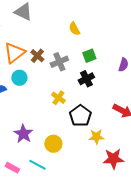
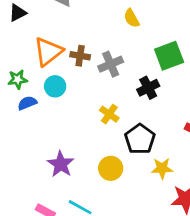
brown cross: (37, 56) -> (80, 56), turned -32
green square: (89, 56) -> (169, 56), moved, size x1.5
yellow circle: (53, 144) -> (111, 168), moved

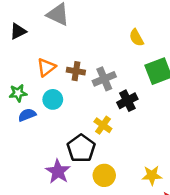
yellow semicircle: (132, 18) -> (136, 38), moved
orange triangle: (48, 52) -> (46, 67), size x0.7
black cross: (148, 88) -> (127, 101), moved
black pentagon: (140, 139) -> (81, 148), moved

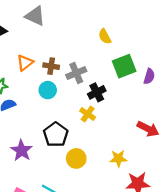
cyan circle: (53, 99) -> (48, 90), moved
yellow cross: (103, 125) -> (88, 114), moved
purple star: (58, 172) -> (21, 151), moved

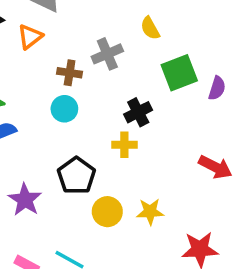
orange triangle: (25, 63) -> (30, 37), moved
gray cross: (76, 73) -> (107, 54), moved
yellow cross: (88, 114) -> (124, 145), turned -35
yellow star: (118, 158) -> (150, 212), moved

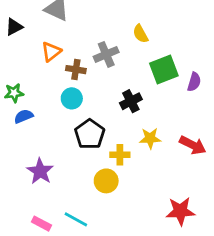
orange triangle: (30, 37) -> (51, 52), moved
yellow cross: (124, 145) -> (120, 155), moved
black pentagon: (76, 176) -> (90, 134), moved
yellow star: (150, 212) -> (150, 138), moved

